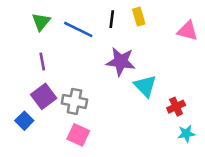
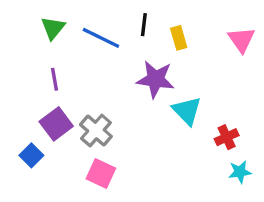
yellow rectangle: (139, 17) -> (179, 38), moved
pink triangle: (188, 31) -> (241, 40), turned 40
gray cross: (74, 101) -> (96, 131), turned 30

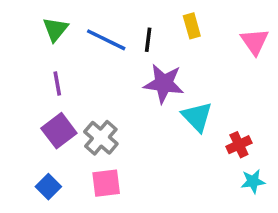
black line: (144, 25) -> (148, 40), moved
yellow rectangle: (179, 38) -> (192, 26), moved
blue square: (31, 155) -> (48, 187), moved
pink square: (101, 174) -> (106, 183), turned -32

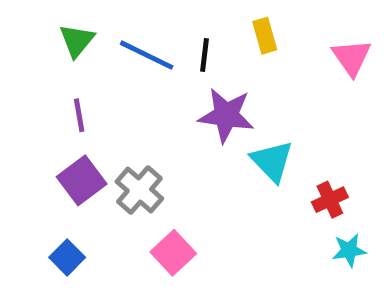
pink square: (106, 183) -> (173, 253), moved, turned -36

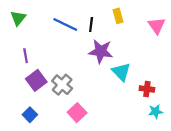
green triangle: (77, 41) -> (18, 18), moved
purple line: (79, 115) -> (26, 56), moved
red cross: (330, 200) -> (147, 89), turned 32

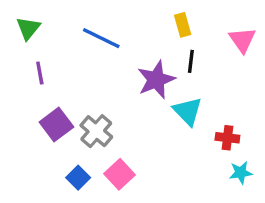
black line: (91, 25) -> (191, 61), moved
purple star: (101, 51) -> (156, 80), turned -30
purple line: (26, 56) -> (40, 73), moved
blue square: (30, 115) -> (78, 178), moved

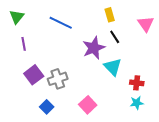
black line: (191, 61) -> (115, 37), turned -40
gray cross: (96, 131) -> (58, 79), turned 30
cyan star: (241, 173) -> (137, 103), moved
pink square: (120, 174) -> (88, 105), moved

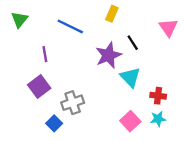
yellow rectangle: (110, 15) -> (112, 14), moved, turned 40
purple line: (24, 44) -> (45, 54), moved
gray cross: (58, 79) -> (73, 103), moved
pink square: (88, 105) -> (130, 121), moved

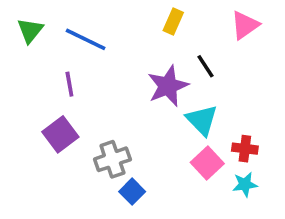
blue line: (70, 26) -> (86, 39), moved
pink triangle: (168, 28) -> (245, 25), moved, turned 30
pink square: (130, 121) -> (207, 163), moved
blue square: (54, 123) -> (132, 192), moved

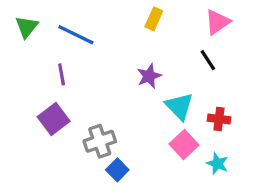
black line: (206, 66) -> (208, 60), moved
purple star: (168, 86) -> (149, 76), size x0.7
red cross: (245, 149) -> (219, 119), moved
cyan star: (245, 184) -> (217, 164), turned 30

